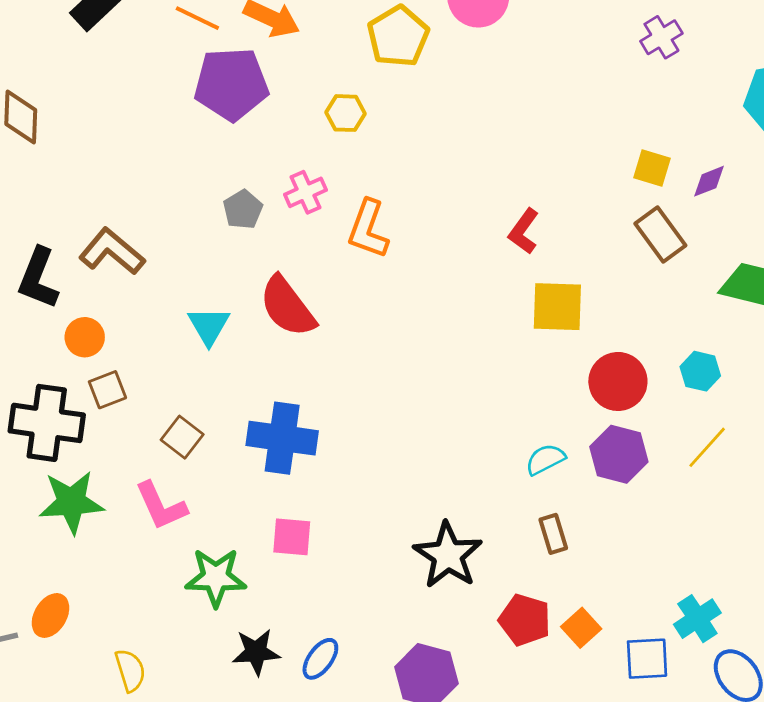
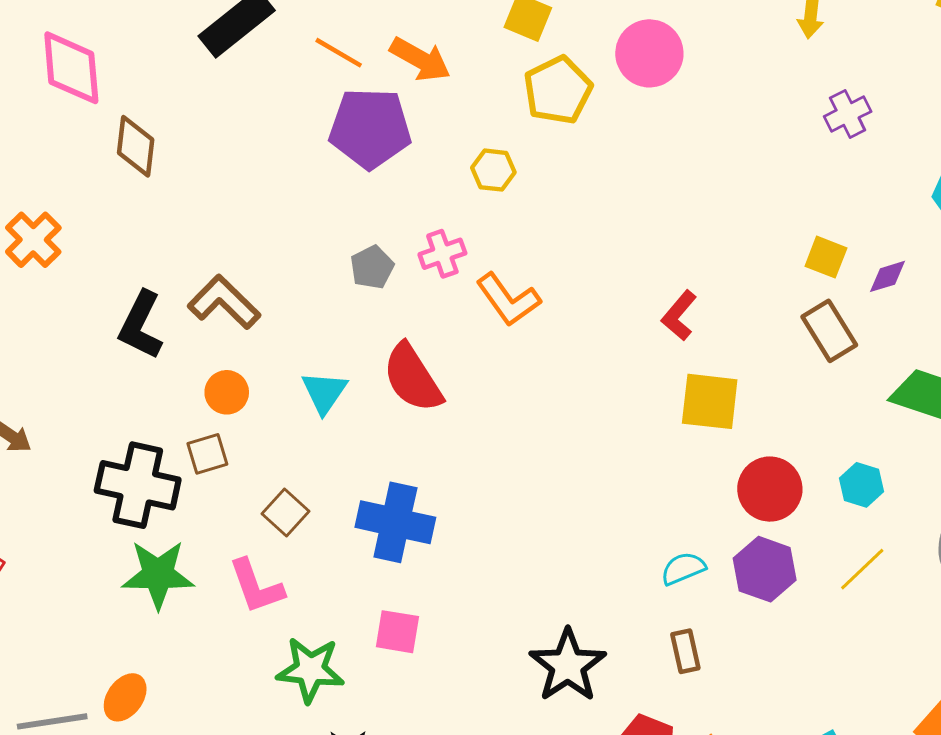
orange L-shape: (368, 229) -> (508, 300), turned -60
orange circle: (85, 337) -> (227, 392), moved

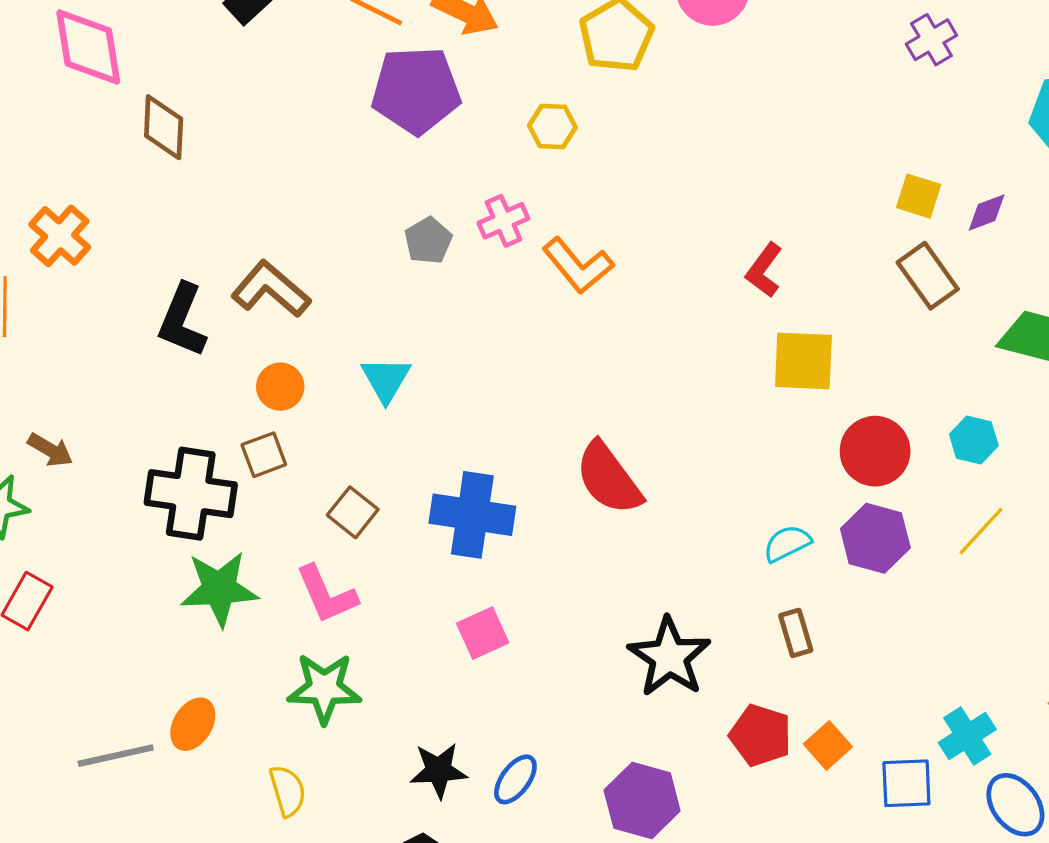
red semicircle: (413, 378) -> (609, 478), moved
pink square: (397, 632) -> (483, 633), turned -30
green star: (310, 670) -> (324, 688), moved

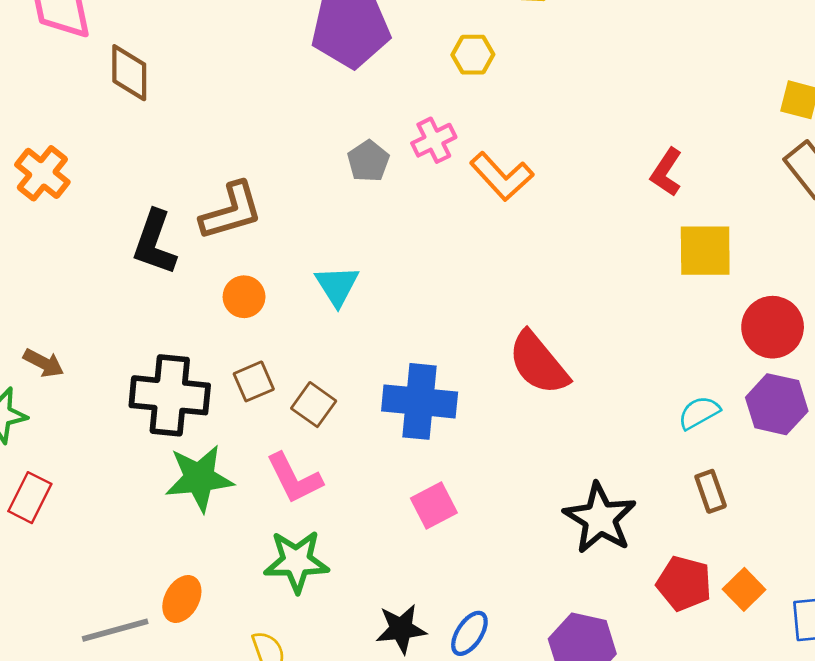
brown L-shape: (271, 289) -> (231, 211), turned 126
brown square: (264, 455) -> (254, 381), moved

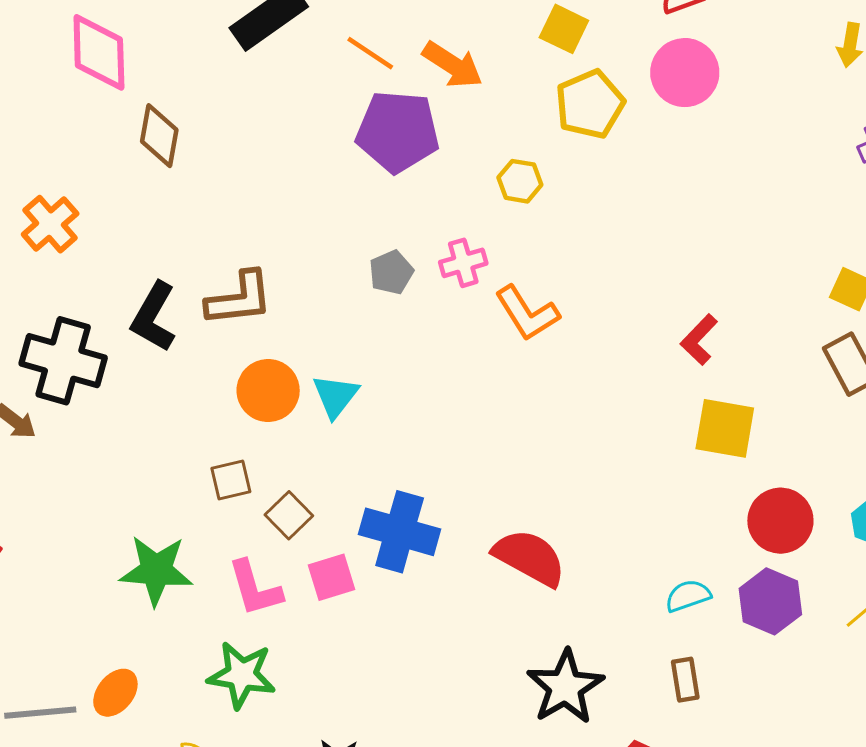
orange circle: (244, 297) -> (268, 391), moved, size x1.4
red semicircle: (538, 363) -> (530, 558), moved, turned 148
black cross: (170, 395) -> (63, 361), moved
pink square: (434, 505) -> (331, 577), moved

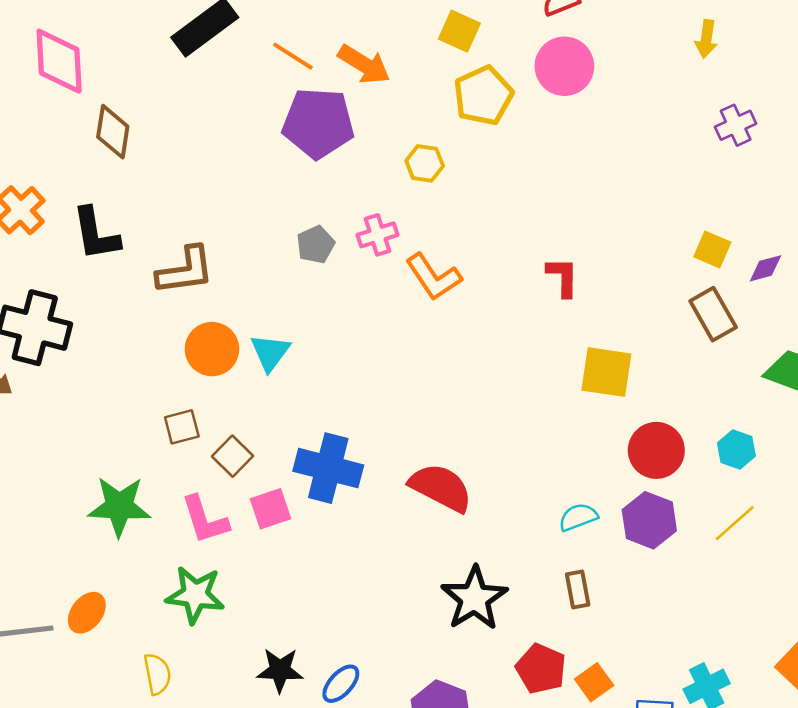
black L-shape: (154, 317) -> (96, 234), moved, turned -38
red L-shape: (699, 340) -> (563, 277), moved, turned 138

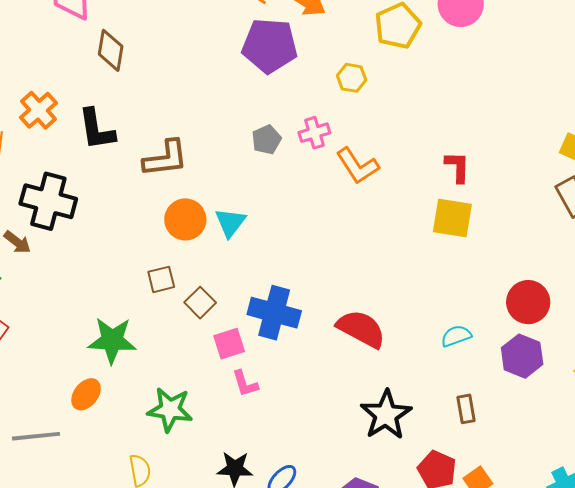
yellow square: (606, 372) -> (452, 218), moved
cyan semicircle: (578, 517) -> (456, 336), moved
pink L-shape: (205, 520) -> (245, 384), moved, size x0.7
orange ellipse: (87, 613) -> (86, 394), moved

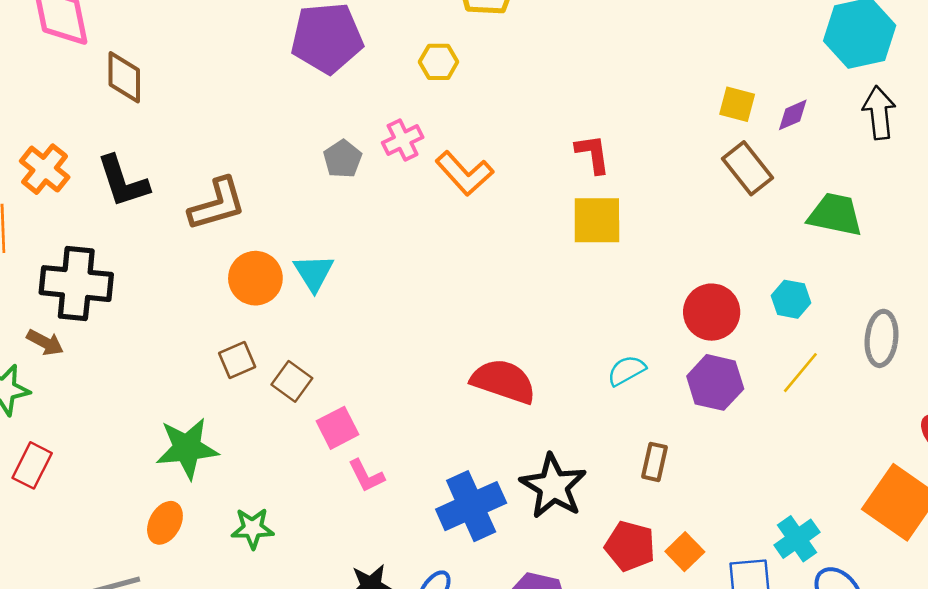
blue cross: (274, 313) -> (471, 506), moved, turned -30
green star: (170, 409) -> (253, 528), moved, size x0.7
brown rectangle: (466, 409) -> (654, 462), turned 32

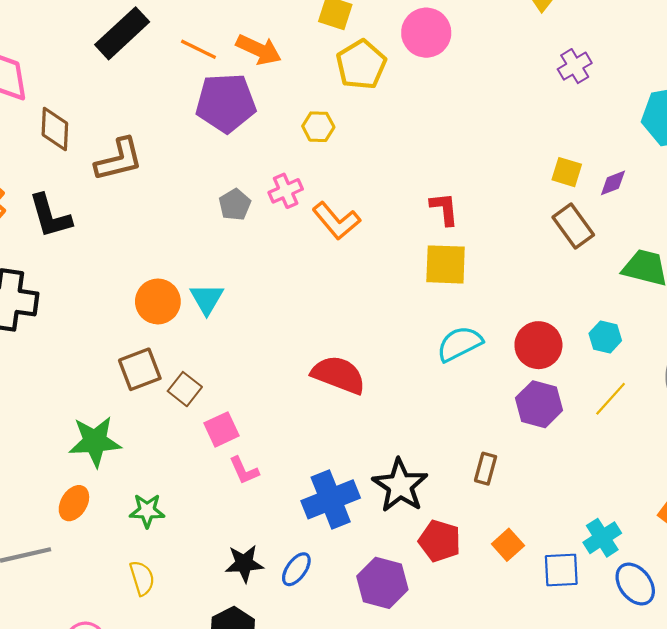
brown L-shape: (217, 204) -> (119, 160), moved
brown square: (237, 360) -> (140, 369), size x1.4
cyan semicircle: (627, 371) -> (460, 344), moved, size x1.4
red semicircle: (503, 381) -> (339, 375), moved
red pentagon: (630, 546) -> (440, 541), moved

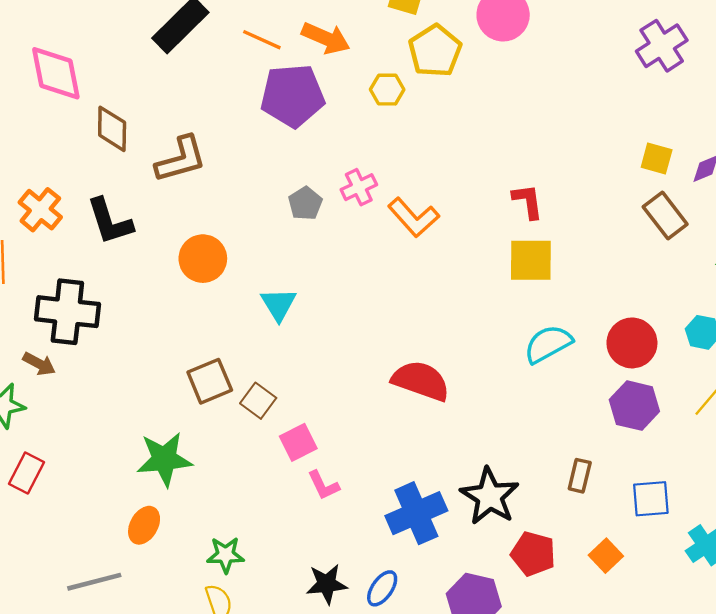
purple cross: (575, 66) -> (662, 46), size x1.4
yellow hexagon: (318, 127) -> (387, 90), moved
orange circle: (158, 301) -> (203, 259), moved
green star: (147, 511) -> (225, 555), moved
blue square: (561, 570) -> (651, 499), moved

